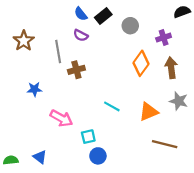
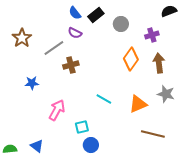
gray line: (58, 52) -> (54, 48), turned 65
pink arrow: (61, 118) -> (57, 110), turned -90

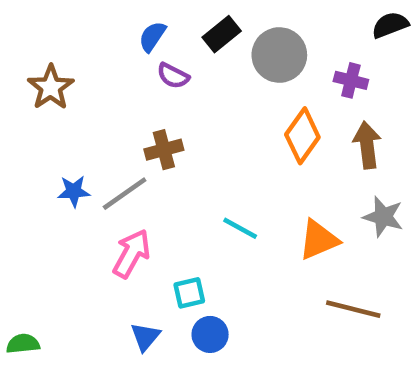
blue semicircle: (75, 13) -> (152, 37), moved, turned 72
gray circle: (121, 24) -> (279, 55), size x1.5
purple cross: (152, 35) -> (351, 80), turned 32
gray line: (54, 48) -> (125, 194), moved
blue triangle: (37, 146) -> (145, 337), moved, turned 32

